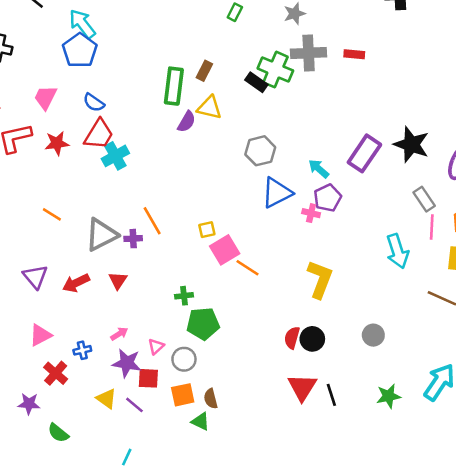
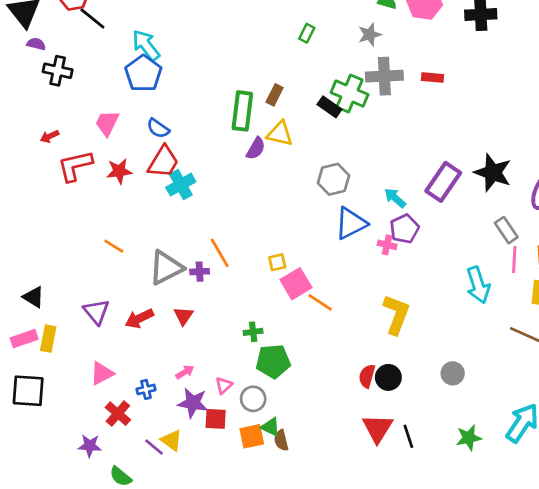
purple line: (134, 405) -> (154, 447), moved
green triangle: (201, 422) -> (271, 427), moved

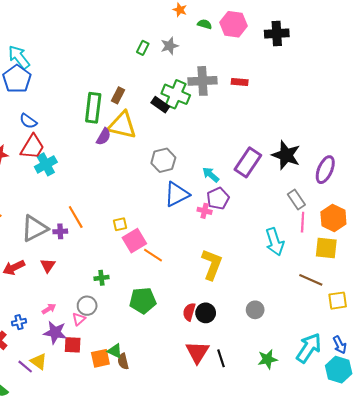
gray star: (370, 35) -> (170, 46), moved
yellow triangle: (280, 134) -> (122, 125), size x1.4
green pentagon: (273, 361) -> (143, 301), moved
gray circle: (253, 399) -> (87, 306), moved

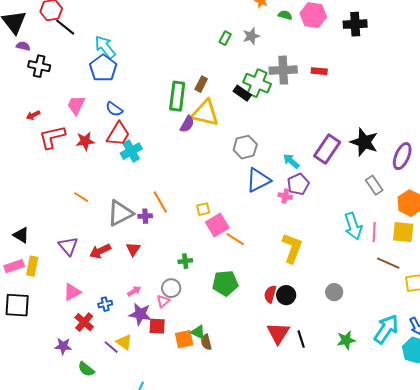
pink line: (303, 222) -> (374, 232), moved

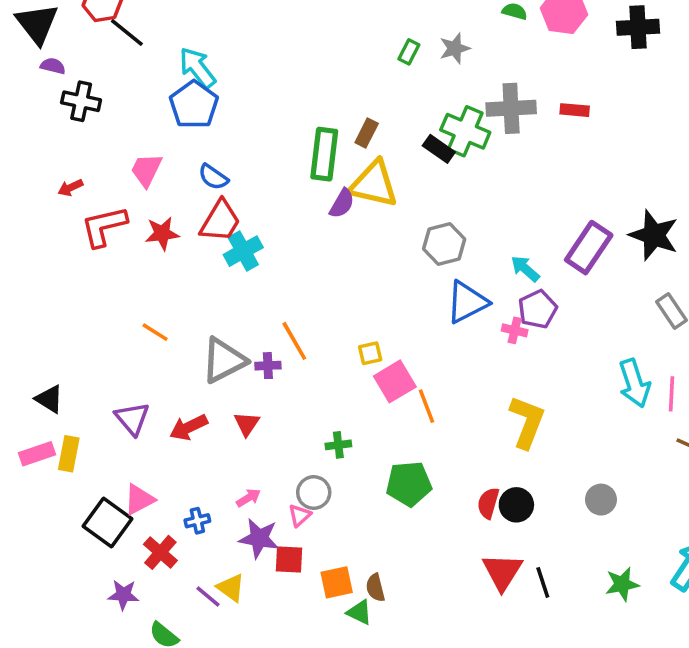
orange line: (235, 239) -> (427, 406), turned 36
black square: (17, 305) -> (108, 522), moved, turned 32
green triangle: (198, 332) -> (360, 612), moved

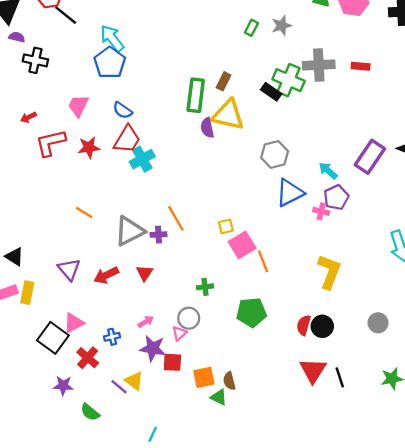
purple semicircle: (342, 203) -> (207, 128), turned 138

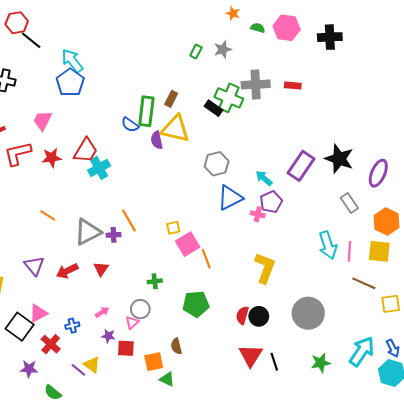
blue semicircle: (123, 110) -> (130, 125), moved
gray circle: (378, 323) -> (308, 313), size x1.8
purple star: (153, 348) -> (108, 336), size x0.6
brown semicircle: (229, 381) -> (176, 346), moved

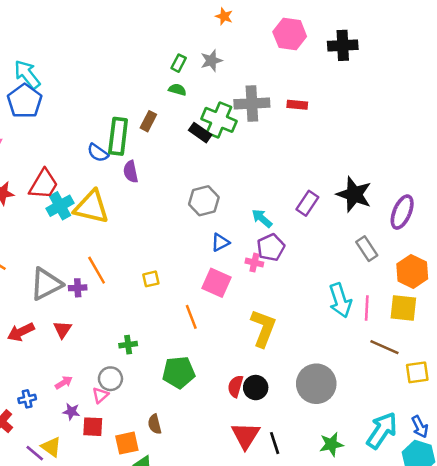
green semicircle: (258, 28) -> (177, 90), moved
yellow triangle: (175, 129) -> (92, 207), moved
purple rectangle: (301, 166) -> (307, 203), size x0.7
blue triangle: (230, 198) -> (220, 242), size x0.6
pink square: (188, 244) -> (217, 283), moved, turned -35

